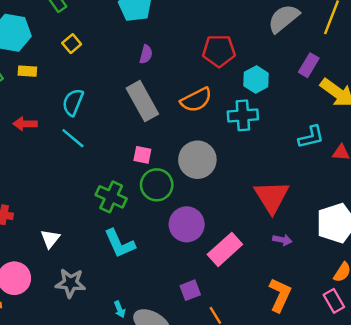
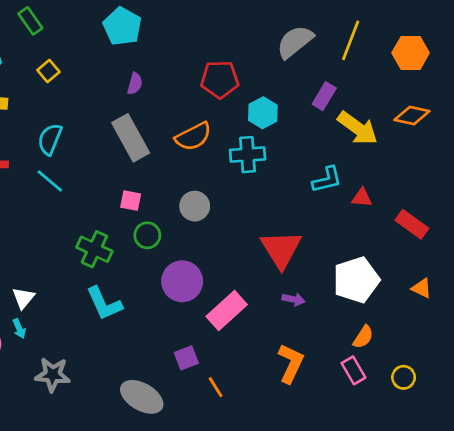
gray circle: (197, 160) -> (195, 206), size x0.7
green circle: (157, 185) -> (147, 235), size x0.7
gray star: (71, 283) -> (53, 375), moved
cyan arrow: (120, 309) -> (19, 329), moved

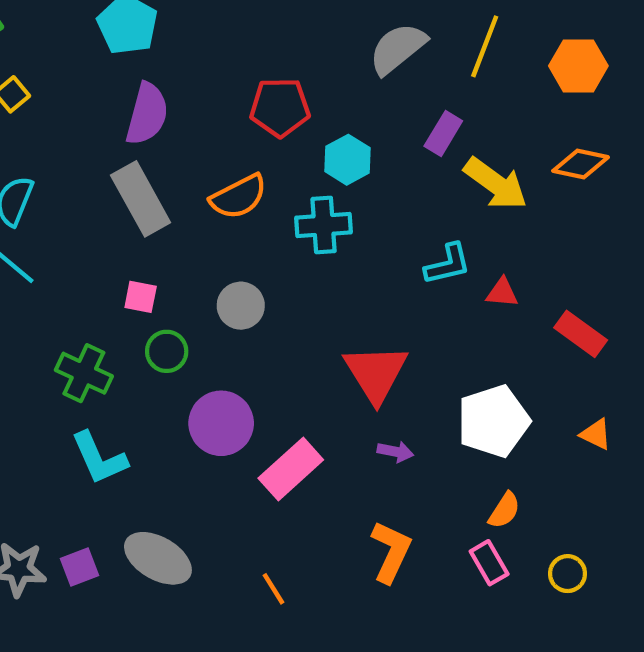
purple semicircle: (135, 84) -> (147, 114), size x1.8
purple square: (186, 358) -> (80, 567), moved
gray ellipse: (142, 397) -> (158, 558), moved

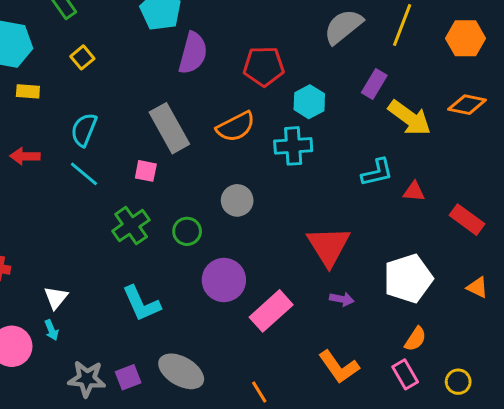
purple semicircle: (147, 114) -> (193, 53), moved
pink square: (141, 297) -> (146, 171), moved
green cross: (84, 373) -> (131, 225), moved, turned 30
orange L-shape: (391, 552) -> (339, 367), turned 120

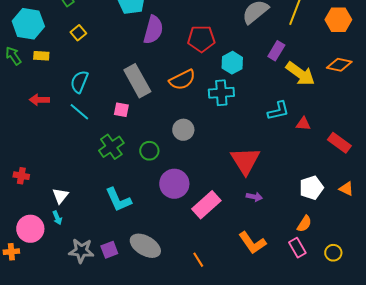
white pentagon: (408, 279) -> (311, 188), moved, size x0.7

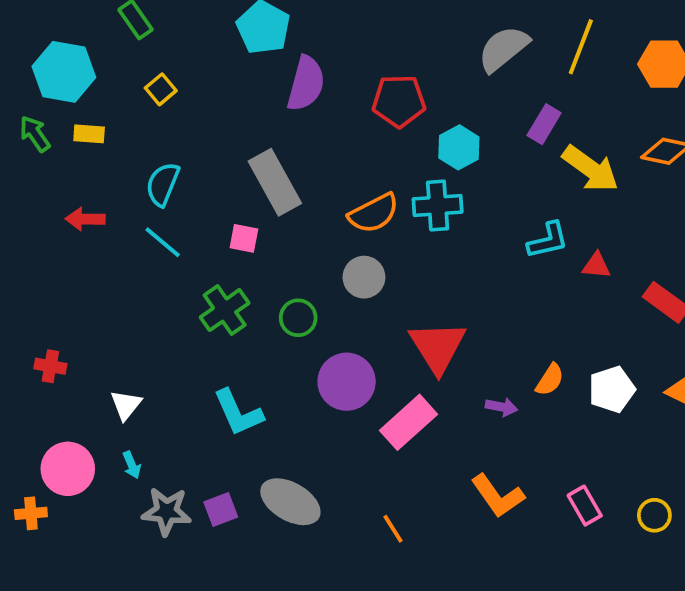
orange semicircle: (182, 80) -> (374, 213), moved
red triangle: (245, 161) -> (438, 347), moved
cyan arrow: (57, 218) -> (132, 465), moved
orange semicircle: (304, 224) -> (550, 380), moved

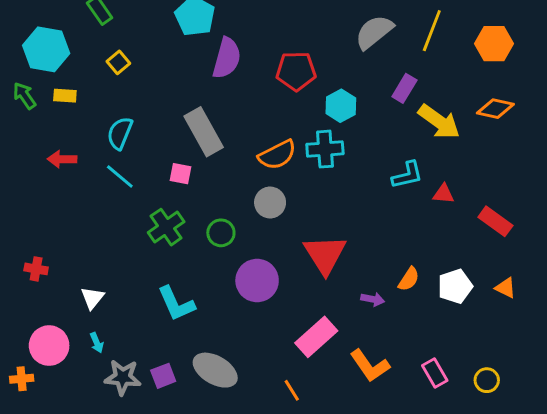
pink rectangle: (409, 422) -> (316, 337), moved

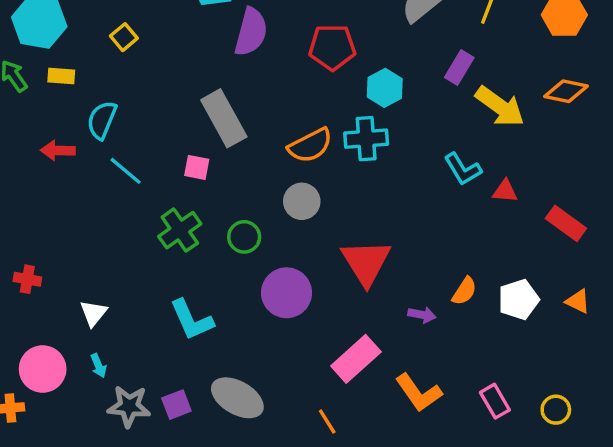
cyan semicircle: (120, 133) -> (102, 120), moved
cyan L-shape: (407, 175) -> (463, 169), turned 72

